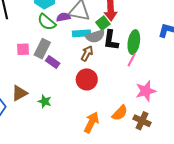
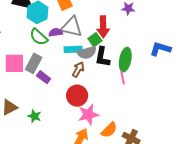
pink square: (23, 49) -> (14, 63), size x1.5
pink line: (132, 60) -> (122, 77), turned -40
pink star: (146, 91) -> (88, 115), moved

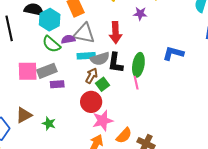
green square: (95, 40) -> (103, 84), moved
gray rectangle: (34, 63) -> (47, 71), turned 42
purple rectangle: (44, 77) -> (57, 84), turned -40

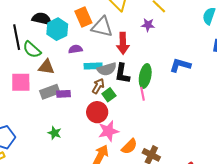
gray triangle: (84, 33) -> (102, 27), moved
green semicircle: (51, 44) -> (32, 50), moved
pink square: (28, 71) -> (21, 82), moved
gray rectangle: (47, 71) -> (50, 92), moved
brown triangle: (24, 115) -> (46, 67), moved, turned 36

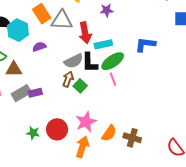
cyan rectangle: (93, 66) -> (103, 44), moved
green ellipse: (145, 76) -> (113, 61), turned 55
red circle: (97, 112) -> (57, 129), moved

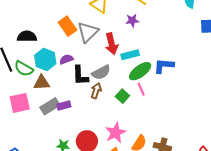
gray triangle: (62, 20) -> (88, 32), turned -45
cyan hexagon: (18, 30) -> (45, 59), moved
blue L-shape: (145, 44) -> (164, 66), moved
black L-shape: (90, 63) -> (80, 76), moved
green square: (80, 86) -> (122, 96), moved

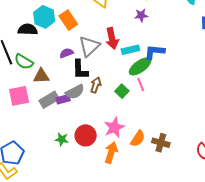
purple star: (132, 21) -> (141, 15), moved
gray triangle: (88, 32) -> (89, 46), moved
cyan hexagon: (45, 59) -> (44, 17), moved
blue L-shape: (164, 66) -> (155, 52), moved
gray semicircle: (101, 72) -> (75, 92), moved

